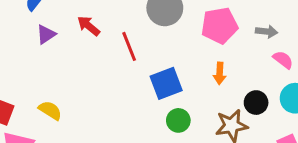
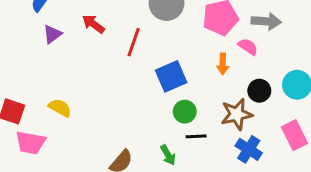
gray arrow: (267, 31) -> (266, 21), size x1.4
red line: (129, 46) -> (134, 42), turned 44
pink semicircle: (283, 60) -> (248, 47), moved

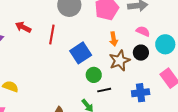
pink semicircle: (248, 47) -> (143, 31), moved
brown star: (237, 114) -> (120, 61), moved
blue cross: (249, 149) -> (141, 93), turned -30

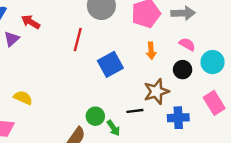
red arrow: (23, 27) -> (31, 22), moved
brown star: (120, 61) -> (156, 91), moved
green circle: (94, 75) -> (95, 116), moved

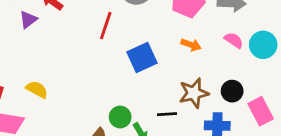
orange arrow: (151, 51) -> (191, 45), turned -70
cyan circle: (213, 62) -> (263, 45), moved
black circle: (183, 70) -> (232, 91), moved

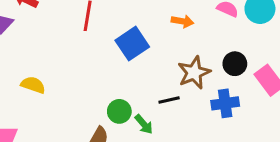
yellow semicircle: (37, 89) -> (33, 85), moved

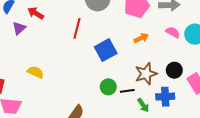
orange arrow: (182, 21) -> (141, 38), turned -40
green circle: (119, 111) -> (108, 87), moved
green arrow: (144, 124) -> (143, 105), moved

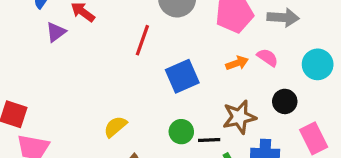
pink semicircle: (173, 32) -> (268, 57), moved
black circle: (174, 70) -> (285, 101), moved
yellow semicircle: (35, 72) -> (115, 127), moved, turned -70

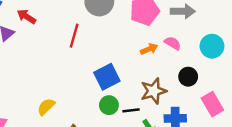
blue square: (182, 76) -> (107, 77), moved
yellow semicircle: (115, 127) -> (46, 107), moved

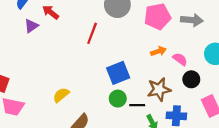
pink semicircle: (173, 43) -> (180, 59), moved

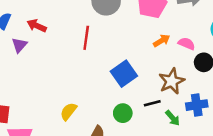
green circle: (118, 99) -> (123, 113), moved

